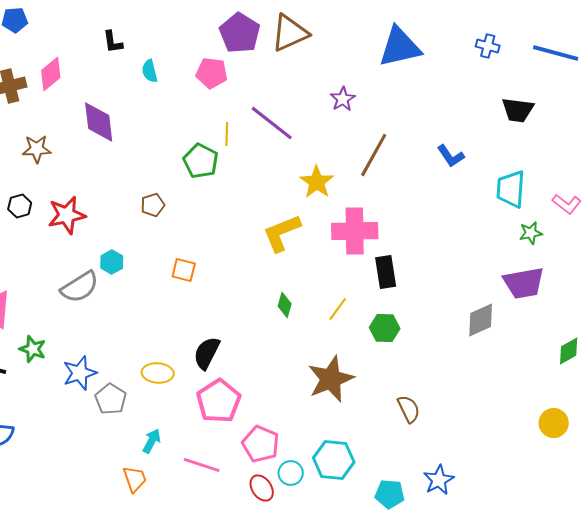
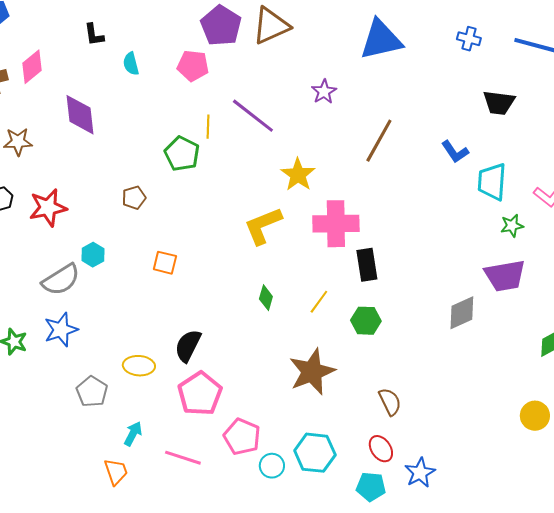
brown line: (374, 155) -> (379, 141), moved
blue L-shape: (451, 156) -> (455, 152), moved
blue star: (80, 373) -> (61, 330), moved
red ellipse: (262, 488) -> (381, 449), moved

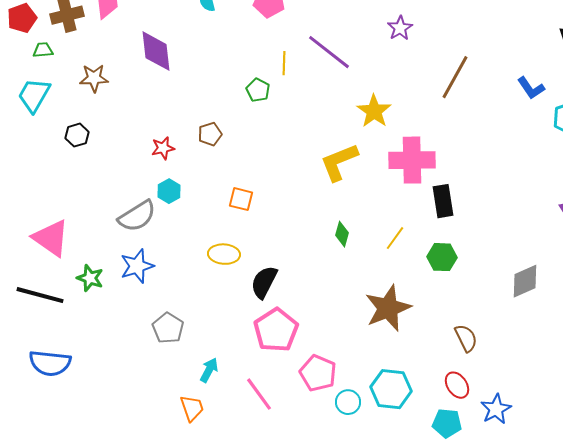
green pentagon: (182, 154) -> (258, 90), size x0.7
red star: (48, 208) -> (163, 148), moved, size x0.6
gray diamond: (462, 313) -> (525, 281), moved
yellow ellipse: (139, 366) -> (224, 254), moved
pink line: (183, 458) -> (259, 394), turned 36

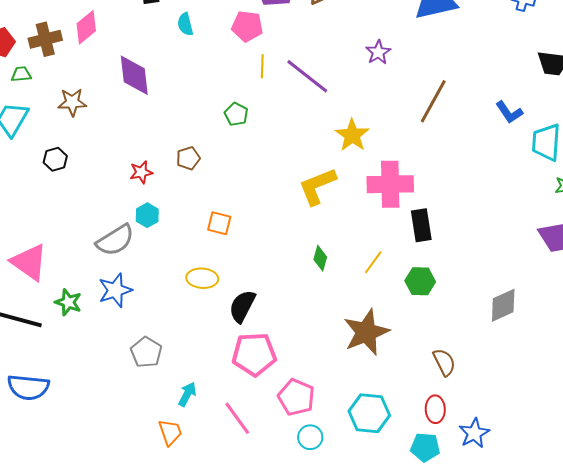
yellow line: (284, 63) -> (262, 66), moved
pink pentagon: (276, 330) -> (254, 354), turned 30
red ellipse: (457, 385) -> (435, 409), turned 32
cyan circle: (348, 402) -> (310, 437), moved

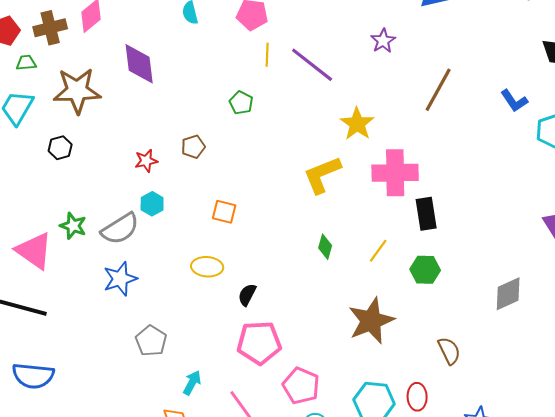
brown star: (72, 102) -> (77, 91), size x1.6
green star: (68, 302) -> (73, 226), moved
black semicircle: (242, 306) -> (247, 295), size x0.7
red ellipse: (435, 409) -> (417, 397), moved

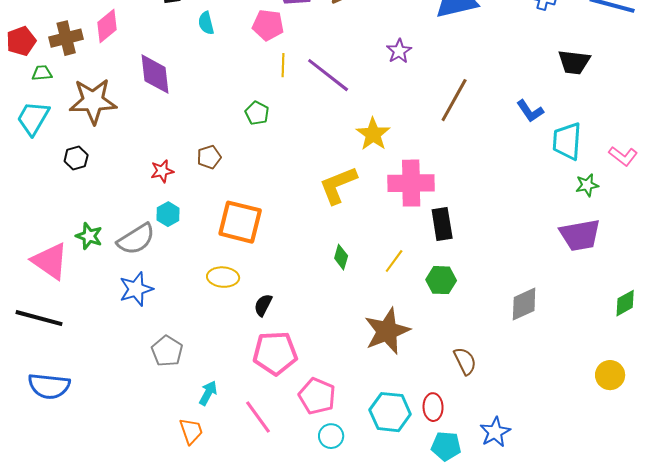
orange square: (224, 212) -> (240, 222), size x1.8

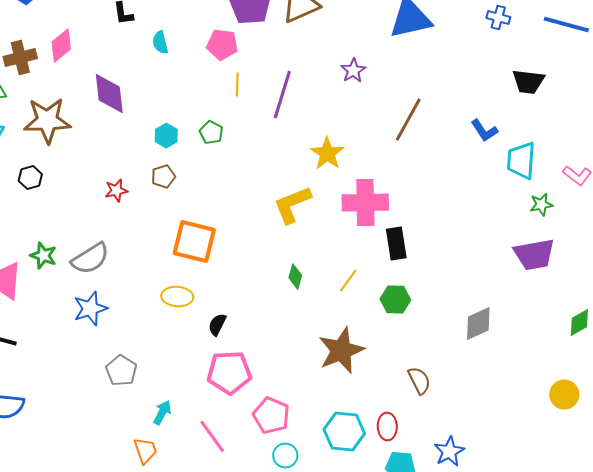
purple line: (328, 75) -> (282, 95), turned 69
cyan hexagon: (168, 214) -> (166, 136), moved

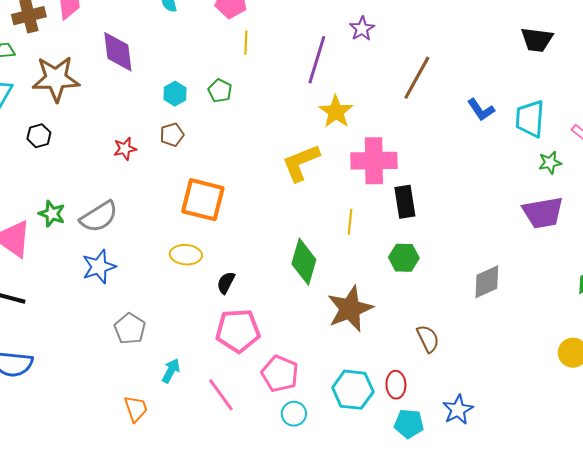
purple line: (282, 95) -> (317, 60), moved
blue L-shape: (484, 131) -> (481, 110), moved
green diamond: (295, 277) -> (304, 262), moved, size x1.8
yellow line: (348, 281) -> (350, 222), moved, turned -30
orange trapezoid: (145, 451) -> (136, 409), moved

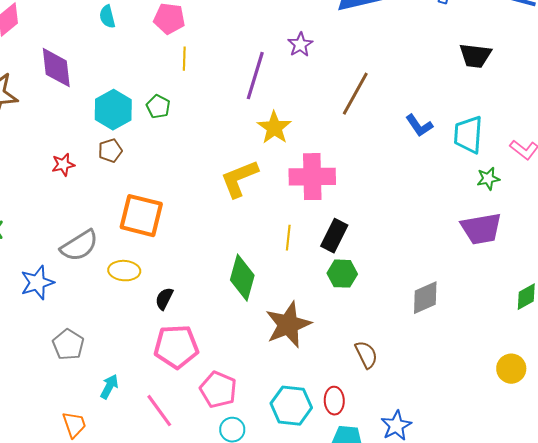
cyan hexagon: (175, 94) -> (113, 110), size x1.6
black rectangle: (405, 202) -> (334, 236), moved, turned 36
gray semicircle: (99, 217) -> (79, 246), moved

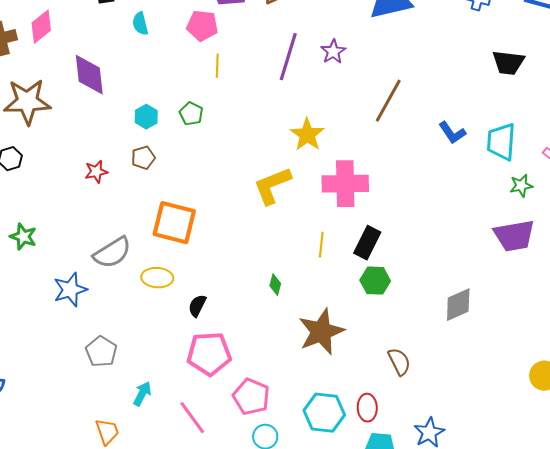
purple line: (255, 76) -> (288, 57), moved
cyan hexagon: (113, 110) -> (146, 117), size x0.6
green diamond: (242, 278) -> (275, 285), size x0.5

